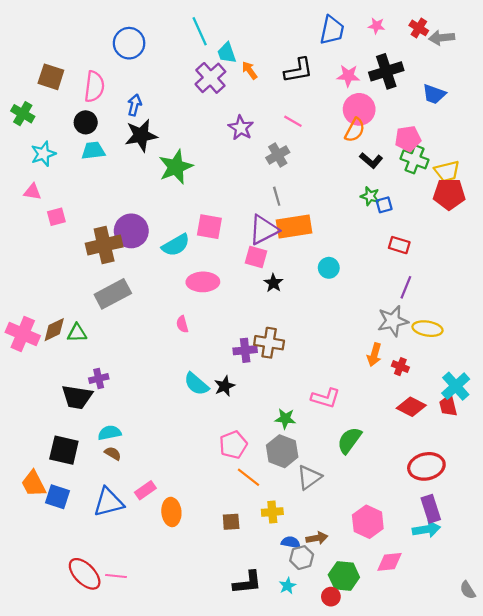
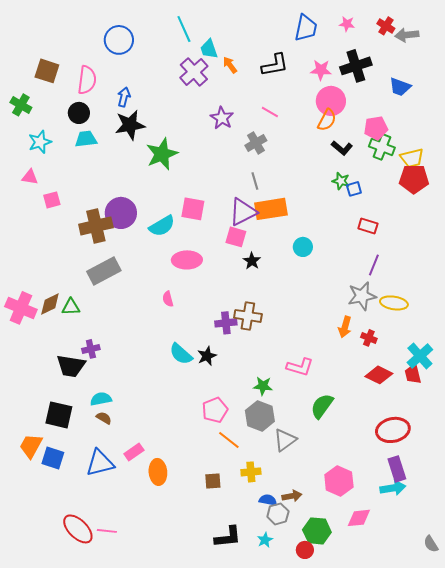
orange trapezoid: (34, 484) -> (31, 446), turned 56

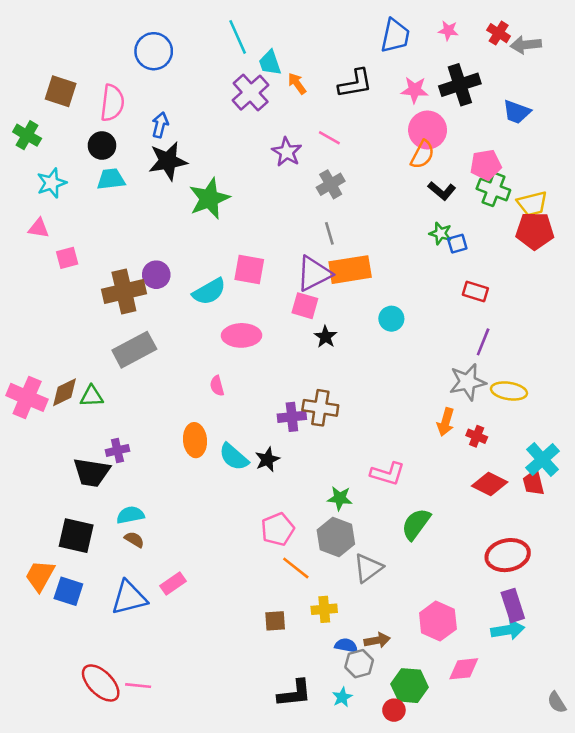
pink line: (270, 112) -> (329, 138), moved
purple circle: (121, 213) -> (156, 275), size x0.7
orange ellipse: (158, 472) -> (195, 440), moved

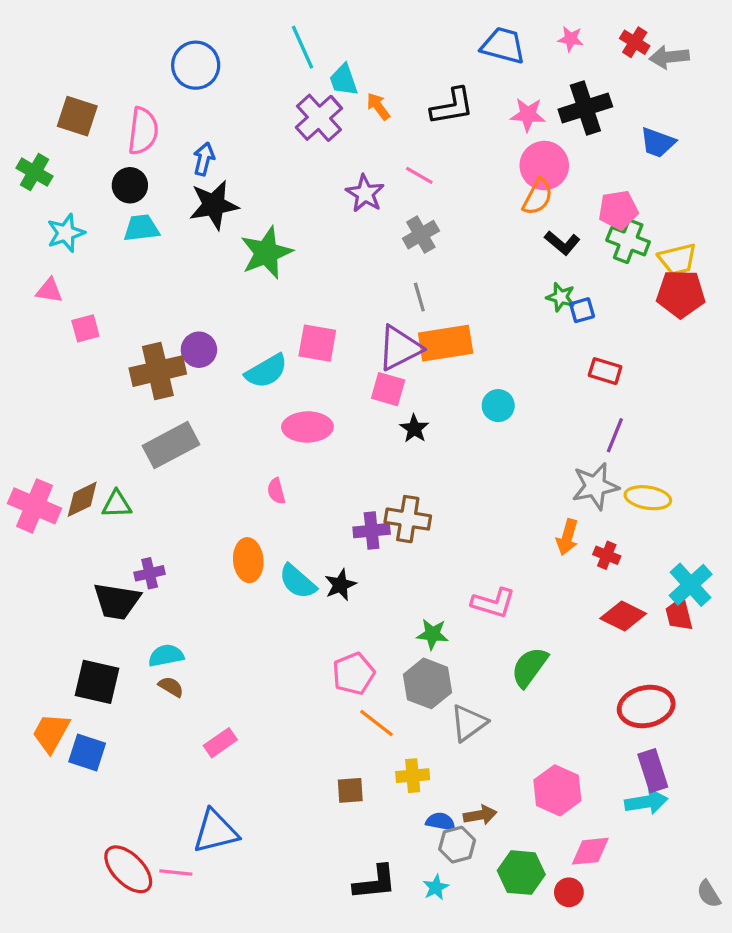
blue trapezoid: (395, 36) -> (503, 45), turned -87
blue triangle: (129, 598) -> (215, 831), moved
red circle: (394, 710) -> (569, 892), moved

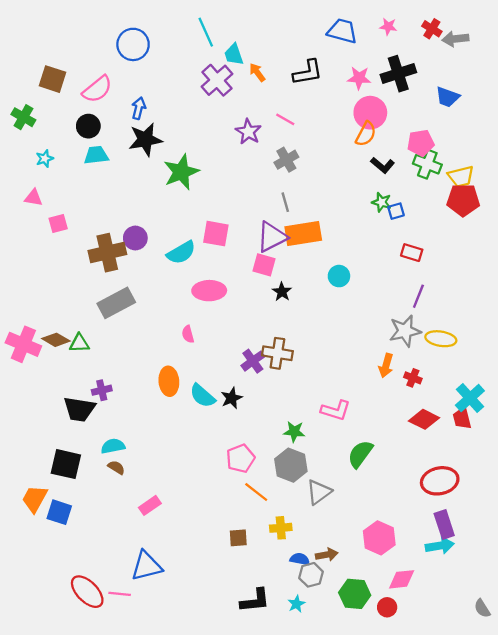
pink semicircle: (143, 131) -> (97, 89), turned 44
cyan star: (66, 233) -> (45, 159), size x0.7
brown diamond: (82, 499) -> (56, 340), turned 56
purple cross: (372, 531) -> (253, 361), turned -30

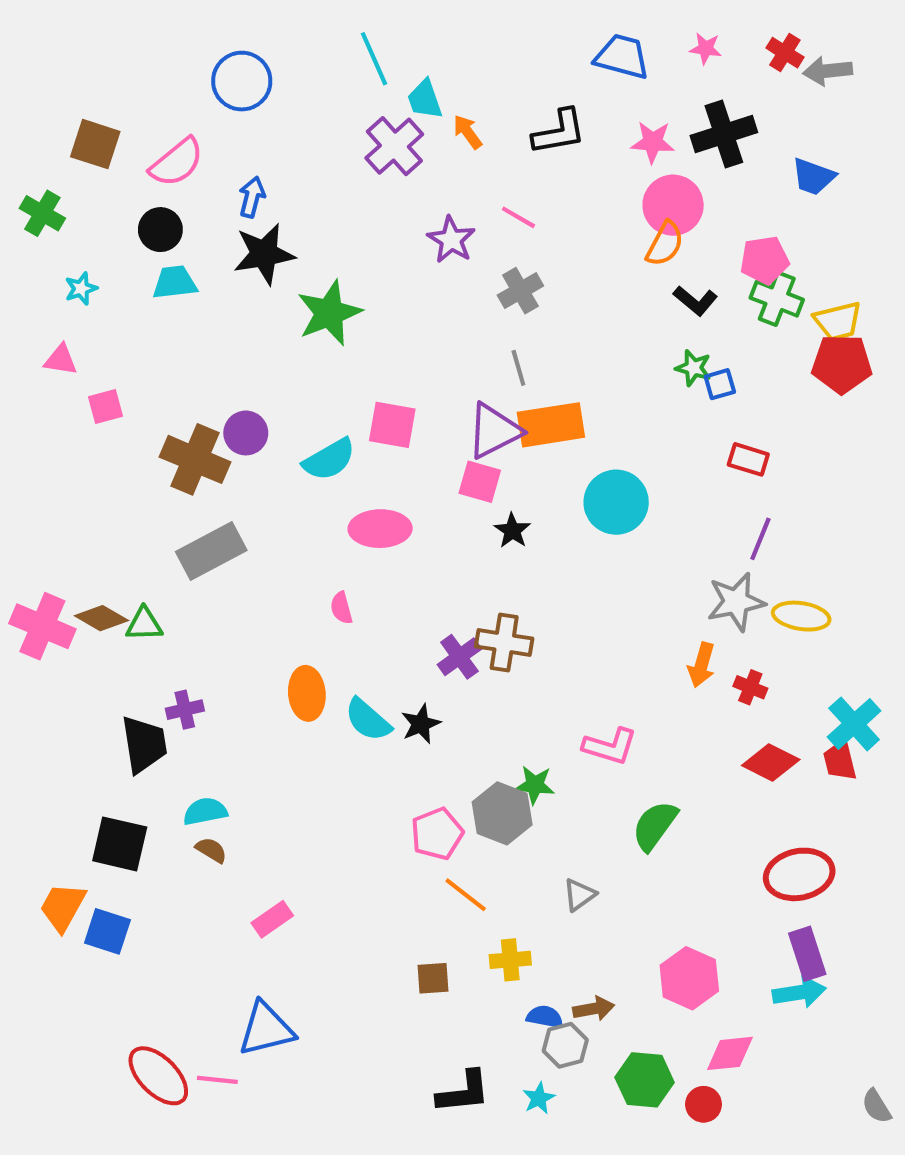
brown cross: (107, 253) -> (195, 459), turned 36
cyan circle: (339, 276) -> (616, 502), size x1.6
black trapezoid: (79, 409) -> (144, 744), turned -108
gray hexagon: (291, 465) -> (502, 813), moved
gray triangle: (319, 492) -> (579, 895), size x0.7

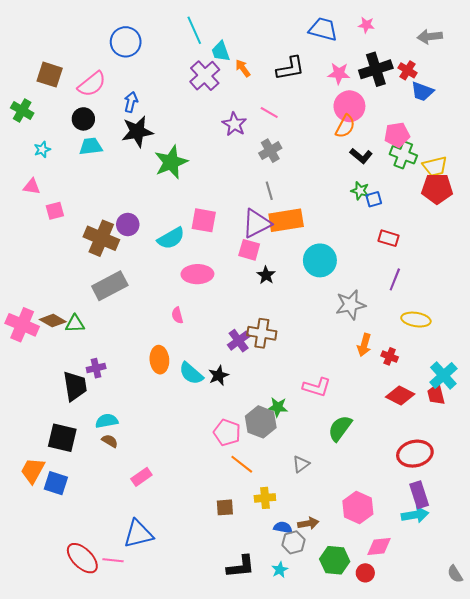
red cross: (785, 53) -> (408, 70), moved
gray star: (736, 602) -> (351, 305), moved
pink pentagon: (437, 834) -> (227, 432), turned -30

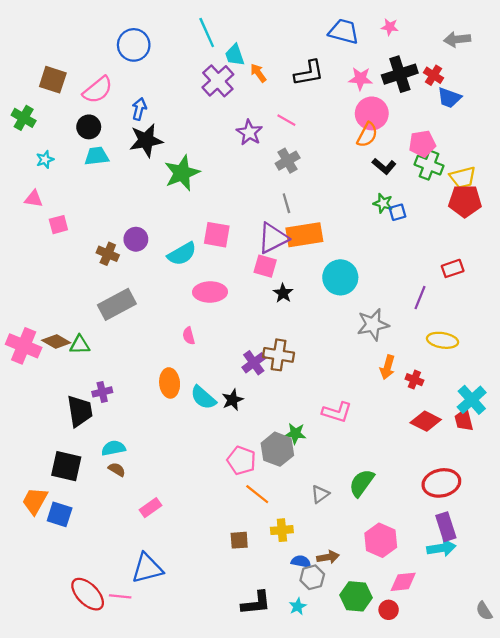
brown cross: (101, 238) -> (108, 254), size x0.6
red rectangle: (389, 238) -> (453, 268), moved, turned -36
green semicircle: (340, 428) -> (362, 483), moved

